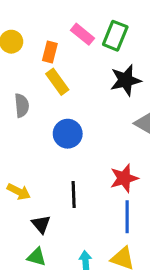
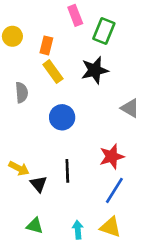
pink rectangle: (83, 34) -> (75, 15), moved, turned 30
black star: (126, 80) -> (95, 70), moved
blue line: (127, 217) -> (114, 190), turned 32
black triangle: (41, 224) -> (39, 184), moved

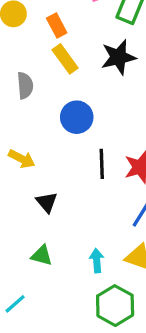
orange rectangle: (46, 45) -> (57, 25), turned -42
yellow arrow: (19, 168) -> (22, 159), moved
black line: (67, 171) -> (102, 164), moved

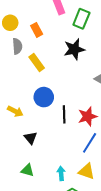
yellow rectangle: (65, 59) -> (37, 62), moved
gray semicircle: (25, 86) -> (17, 46), moved
blue circle: (77, 117) -> (44, 97), moved

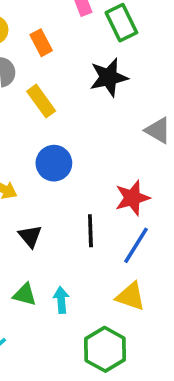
green rectangle: (81, 19) -> (121, 23), turned -48
black line: (64, 114) -> (90, 231), moved
cyan arrow: (61, 173) -> (61, 300), moved

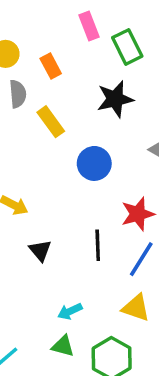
blue circle: (54, 163) -> (94, 163), moved
green triangle: (25, 295) -> (63, 346), moved
cyan arrow: (61, 300) -> (70, 311), turned -110

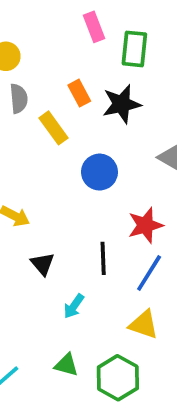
green rectangle: (127, 47) -> (134, 49), turned 32
orange rectangle: (51, 66) -> (79, 93), moved
cyan arrow: (70, 311) -> (74, 306), moved, turned -30

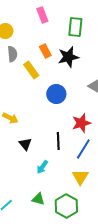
pink rectangle: (94, 27) -> (42, 15), moved
yellow triangle: (144, 325) -> (80, 177), turned 42

